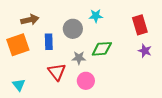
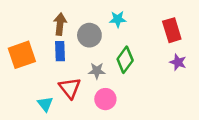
brown arrow: (30, 20) -> (60, 24), moved, turned -72
green diamond: (102, 49) -> (125, 60), turned -50
cyan triangle: (19, 85) -> (45, 104), moved

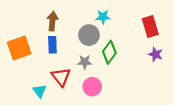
gray circle: (89, 35) -> (89, 35), moved

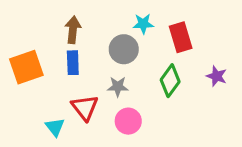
red rectangle: (150, 26) -> (181, 37), moved
green diamond: (109, 52) -> (170, 81), moved

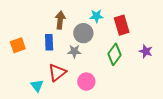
brown arrow: (73, 30) -> (60, 20), moved
orange square: (26, 67) -> (18, 45), size x0.7
gray star: (118, 87) -> (74, 51), moved
red triangle: (85, 108) -> (57, 72), turned 30

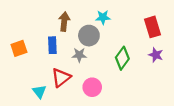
red rectangle: (122, 25) -> (152, 27), moved

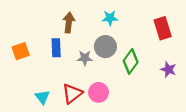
gray circle: (89, 36) -> (105, 47), moved
purple star: (156, 55) -> (168, 69), moved
red triangle: (61, 78) -> (72, 94), moved

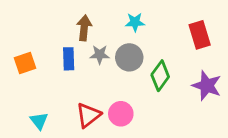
gray star: (85, 58) -> (100, 55), moved
purple star: (168, 69) -> (207, 86), size x1.5
cyan triangle: (42, 97) -> (39, 121), moved

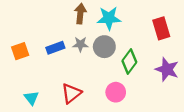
cyan star: (135, 22) -> (109, 18), size x1.5
brown arrow: (84, 28) -> (80, 14), moved
blue rectangle: (69, 59) -> (55, 48), turned 72
pink circle: (121, 114) -> (116, 92), moved

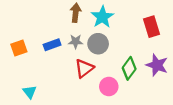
cyan star: (109, 18) -> (102, 17), turned -30
green diamond: (129, 61) -> (129, 68), moved
red triangle: (71, 93) -> (84, 68), moved

